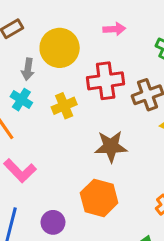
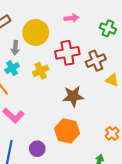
cyan cross: (21, 100) -> (12, 68), turned 32

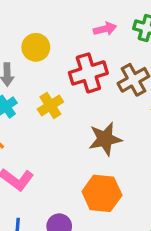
pink arrow: (71, 18) -> (105, 29), moved
yellow circle: (36, 32) -> (36, 47), size x0.7

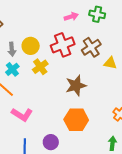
yellow circle: (36, 47) -> (31, 46), moved

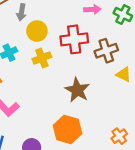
gray arrow: (12, 49) -> (21, 12), moved
brown star: (76, 86) -> (77, 90), turned 30

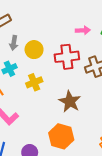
gray arrow: (21, 12) -> (14, 43), moved
yellow cross: (42, 58) -> (34, 82), moved

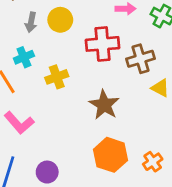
yellow circle: (34, 50) -> (60, 20), moved
orange hexagon: (61, 136) -> (111, 155), moved

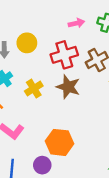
brown star: (104, 105) -> (68, 87), moved
orange hexagon: (111, 155) -> (60, 142), moved

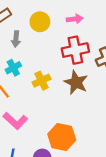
pink arrow: (76, 23) -> (75, 19), moved
yellow circle: (27, 43) -> (40, 22), moved

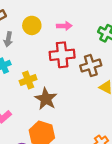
brown star: (76, 82) -> (46, 99), moved

